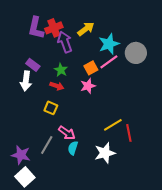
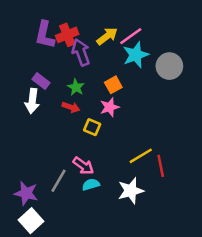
pink line: (109, 62) -> (131, 36), moved
yellow square: (51, 108) -> (92, 127), moved
cyan semicircle: (73, 148) -> (91, 184), turned 56

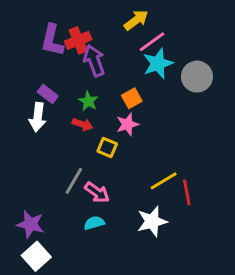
yellow arrow: (107, 36) -> (136, 20), moved
gray line: (58, 181) -> (74, 181), moved
cyan semicircle: (91, 184) -> (94, 223), moved

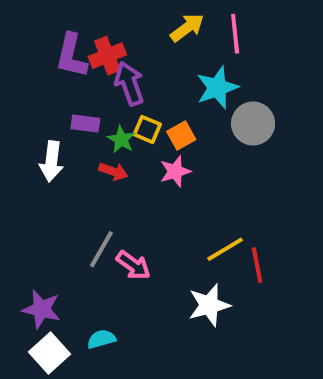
pink line: (152, 42) -> (235, 34), moved, turned -60
gray circle: (197, 77) -> (253, 123), moved
purple rectangle: (48, 94) -> (85, 123), moved, turned -30
yellow square: (107, 148) -> (147, 129), moved
cyan semicircle: (94, 223) -> (101, 339), moved

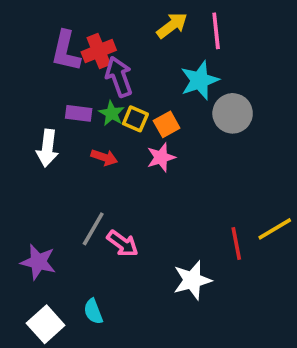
green star: (121, 139) -> (112, 113), moved
yellow line: (225, 249) -> (275, 229), moved
purple star: (41, 309) -> (38, 262), moved
cyan semicircle: (101, 339) -> (93, 311), turned -95

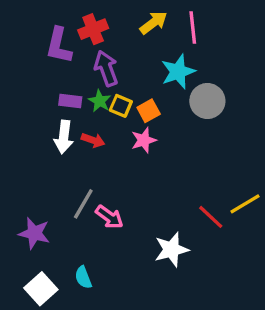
red cross: (99, 51) -> (93, 29), moved
white arrow: (47, 148) -> (64, 137), moved
red line: (236, 244) -> (211, 217), turned -36

